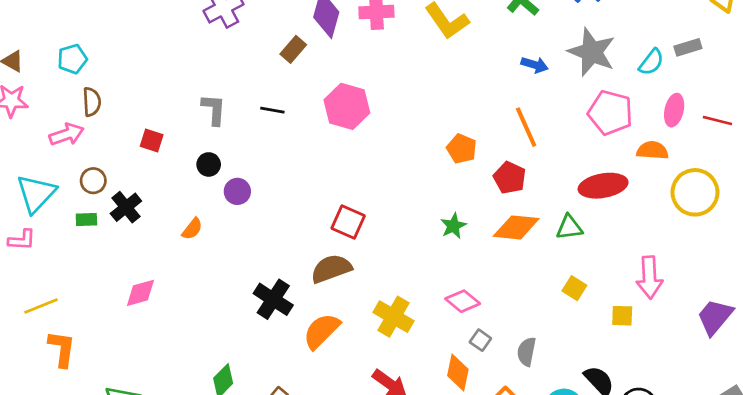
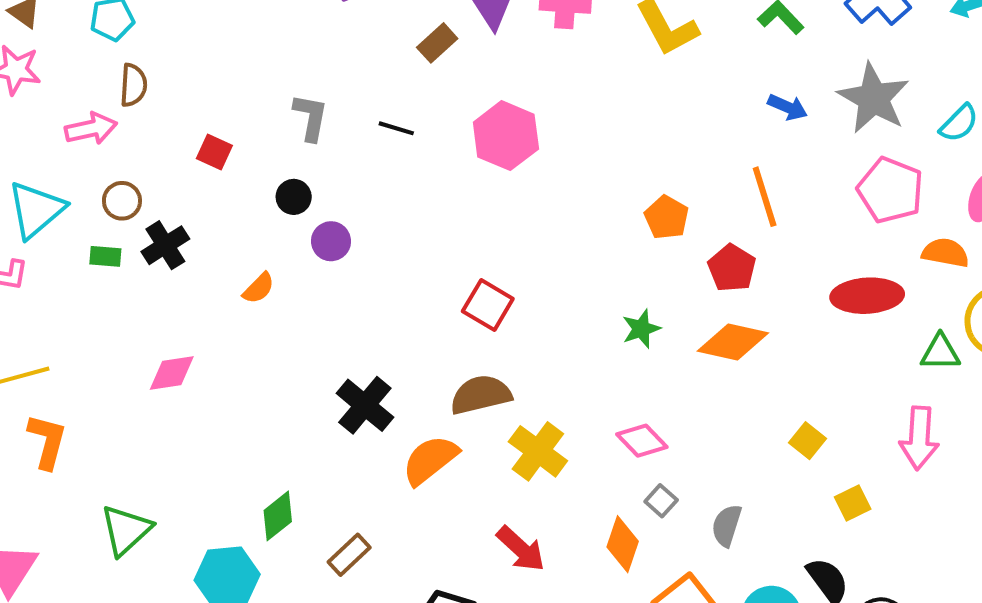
green triangle: (569, 227) -> (940, 352), moved
brown semicircle: (331, 269) -> (481, 395), moved
yellow square: (622, 316) -> (853, 503), moved, turned -35

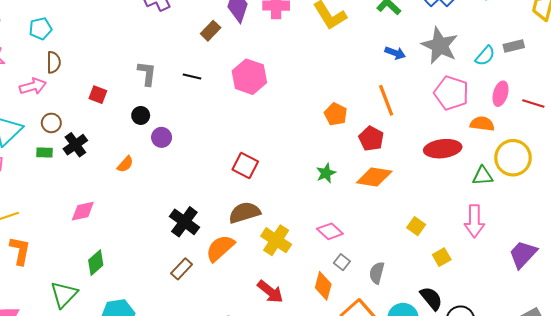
green diamond: (278, 516) -> (96, 263), moved
brown rectangle: (349, 555) -> (182, 269), moved

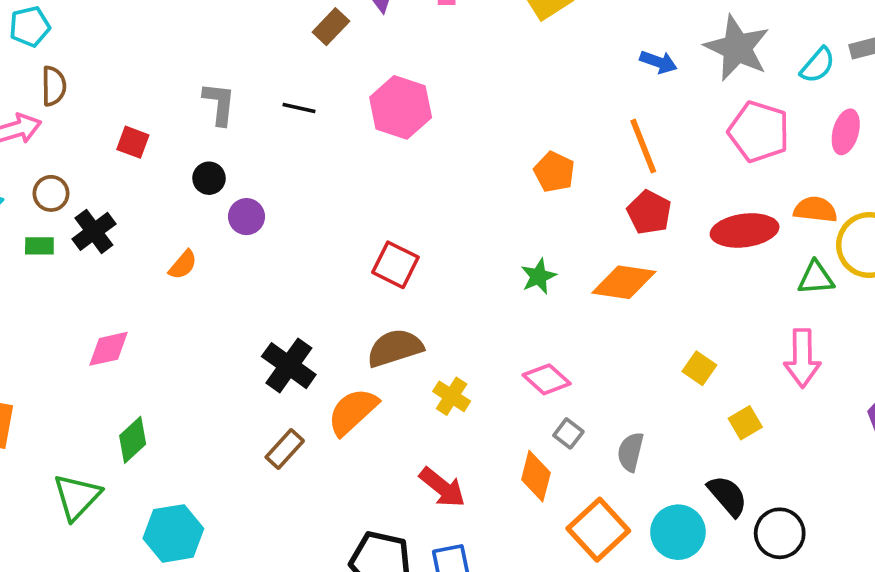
orange semicircle: (482, 124) -> (815, 210), moved
red pentagon: (371, 139) -> (649, 212), moved
yellow cross: (276, 240) -> (452, 396), size x0.7

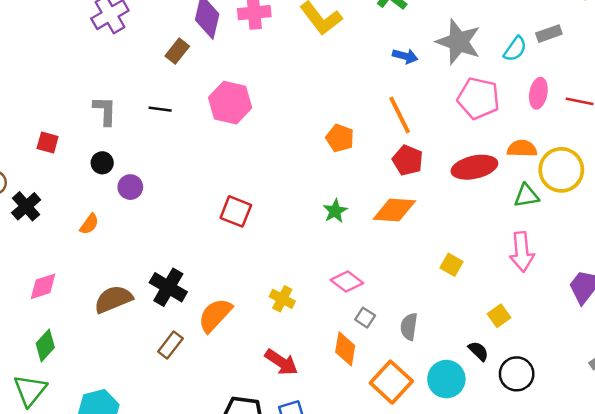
brown semicircle: (395, 348) -> (113, 299), moved
yellow square: (745, 423) -> (499, 316), moved
green diamond: (133, 440) -> (45, 345), moved
black semicircle: (728, 496) -> (478, 351), size x0.7

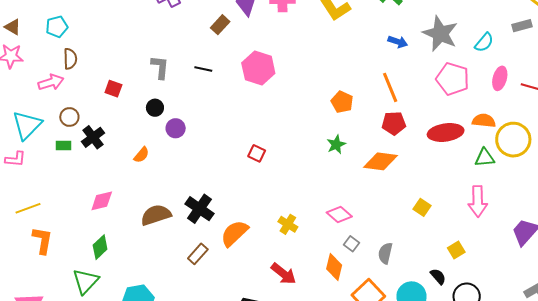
gray rectangle: (549, 34) -> (522, 26), moved
red pentagon: (408, 160) -> (394, 123), turned -30
red square: (236, 211) -> (257, 153), size x0.7
green star: (335, 211) -> (336, 145), moved

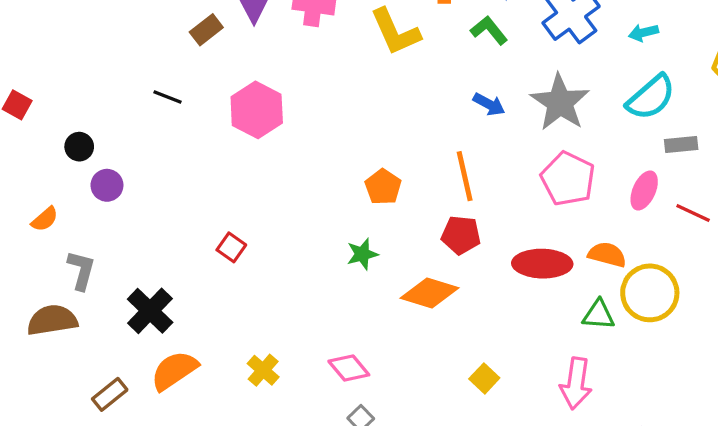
gray rectangle: (522, 26) -> (681, 144), moved
cyan semicircle: (484, 42) -> (651, 97), moved, size x1.5
gray L-shape: (160, 67) -> (81, 270), moved
black cross: (200, 209) -> (150, 311), moved

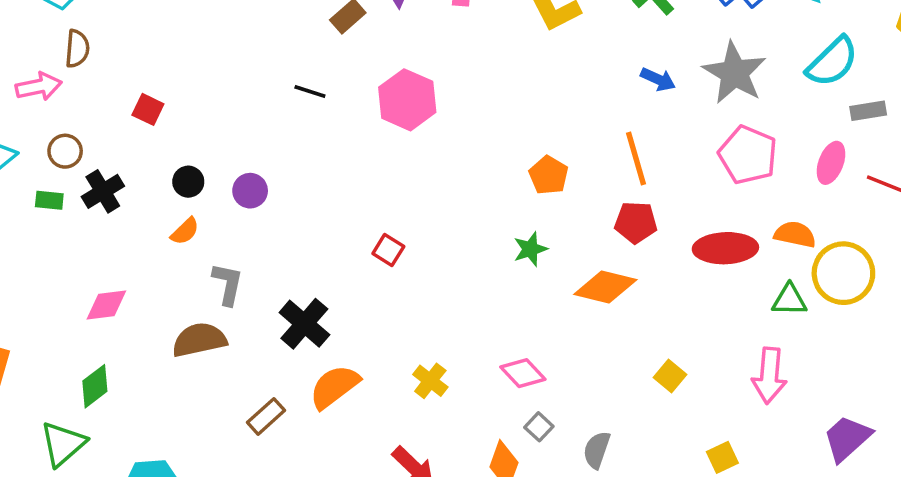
black circle: (79, 147) -> (188, 182), moved

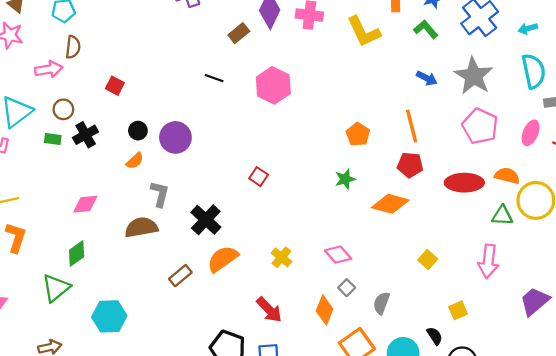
cyan semicircle: (832, 62) -> (534, 71), turned -60
purple circle: (250, 191) -> (175, 137), size x1.5

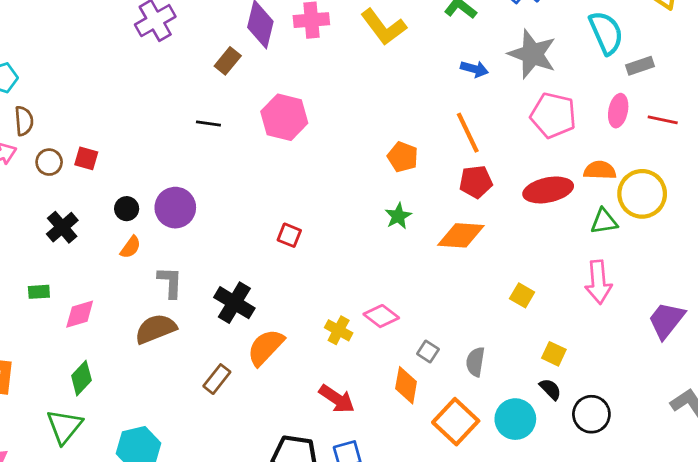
brown circle: (63, 109) -> (49, 162), moved
green rectangle: (53, 139) -> (39, 292), moved
pink diamond: (338, 255) -> (381, 316), moved
yellow square: (458, 310) -> (554, 354), moved, turned -30

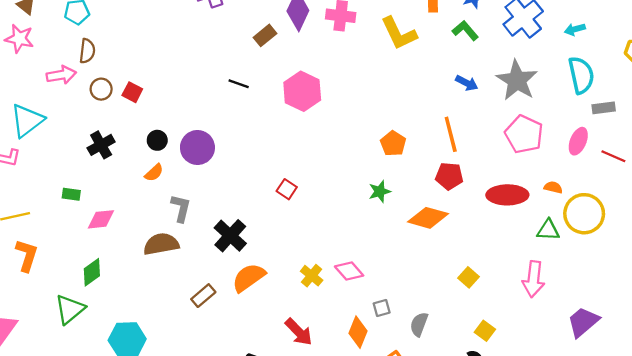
orange semicircle: (600, 170) -> (553, 187), size x0.7
gray square: (428, 352) -> (382, 308), turned 30

